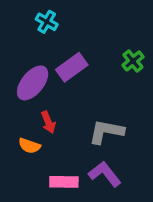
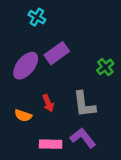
green cross: (133, 61) -> (105, 67), moved
red arrow: (48, 122) -> (48, 103), moved
gray L-shape: (106, 132) -> (84, 104), turned -108

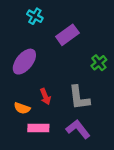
purple rectangle: (57, 53) -> (67, 35), moved
pink rectangle: (51, 144) -> (38, 128), moved

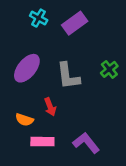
purple rectangle: (67, 35) -> (75, 23), moved
gray L-shape: (79, 98) -> (68, 76), moved

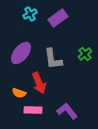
cyan cross: (39, 18) -> (30, 14), turned 32
red arrow: (50, 107) -> (39, 83), size x1.5

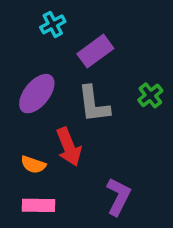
purple rectangle: (58, 18) -> (95, 51), moved
pink rectangle: (33, 110) -> (39, 205), moved
purple L-shape: (67, 111) -> (118, 197), turned 65

